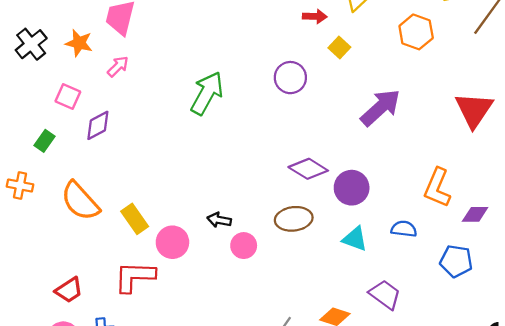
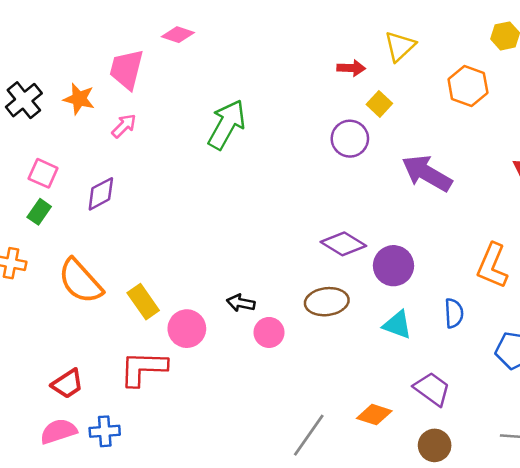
purple circle: (290, 78) -> (350, 139), moved
green arrow: (207, 93) -> (227, 125), moved
pink square: (68, 96) -> (43, 173), moved
purple arrow: (381, 108) -> (427, 173), turned -108
blue semicircle: (404, 229) -> (454, 313), turned 80

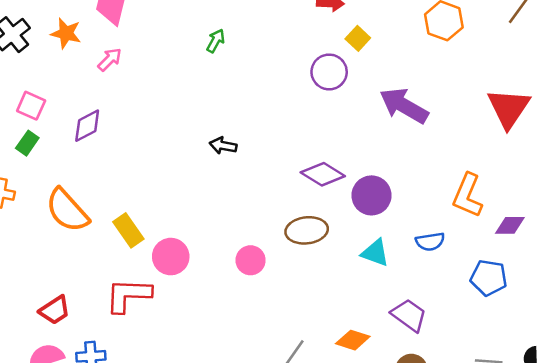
green arrow: (227, 125) -> (216, 41), moved, size x0.5
black arrow: (241, 303) -> (223, 146), moved
blue semicircle: (454, 313) -> (430, 242), turned 84

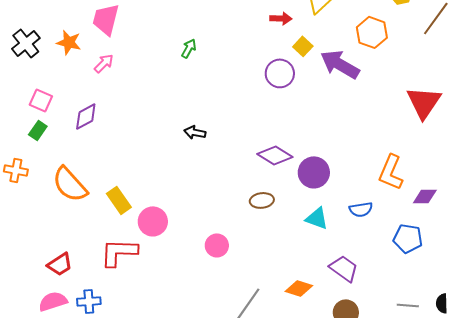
purple arrow: (404, 106) -> (340, 64), moved
brown ellipse: (307, 230) -> (262, 200), size x0.7
pink circle: (251, 260) -> (217, 245), moved

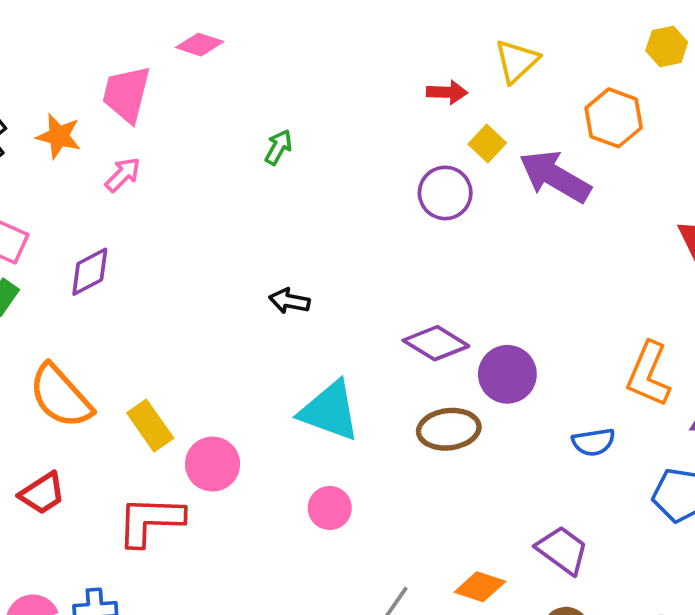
brown ellipse: (262, 200) -> (449, 429), moved, size x1.4
cyan triangle: (317, 218) -> (330, 411), moved, size x1.5
red trapezoid: (60, 264) -> (42, 493), moved

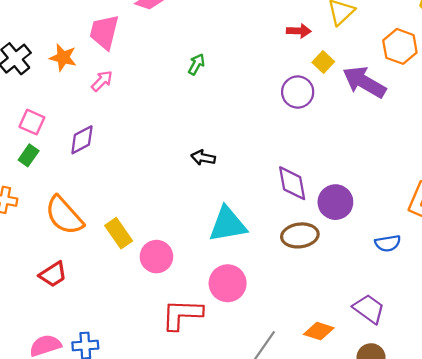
purple diamond: (436, 343) -> (292, 183), turned 48
cyan triangle: (330, 411) -> (228, 224), turned -30
pink circle: (330, 508) -> (228, 283), size x1.4
red L-shape: (150, 521) -> (182, 314), moved

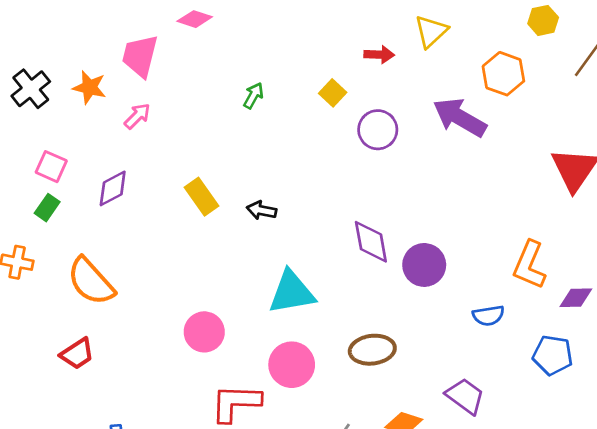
yellow square: (323, 62) -> (333, 93), moved
yellow rectangle: (119, 233) -> (202, 197), moved
brown ellipse: (300, 235) -> (372, 350), moved

